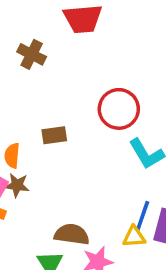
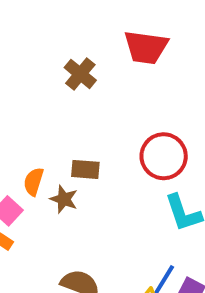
brown star: (17, 185) -> (64, 199), moved

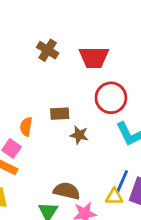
red trapezoid: (146, 47) -> (94, 57), moved
brown star: (64, 199) -> (79, 135), moved

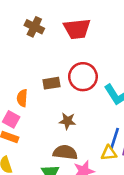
red circle: (111, 98) -> (83, 77), moved
brown star: (79, 135) -> (67, 121), moved

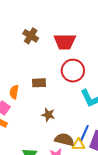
red circle: (83, 77) -> (73, 71), moved
brown semicircle: (65, 152) -> (64, 140), moved

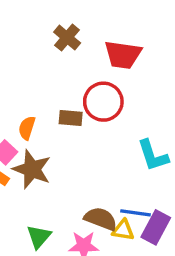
red circle: (73, 71) -> (103, 102), moved
brown star: (48, 115) -> (32, 169), moved, size x1.6
blue line: (84, 133) -> (135, 213), turned 66

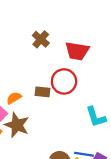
orange semicircle: (27, 128) -> (14, 98), turned 40

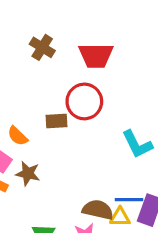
orange semicircle: (14, 98) -> (18, 136), turned -96
brown star: (17, 125) -> (28, 174), size x0.7

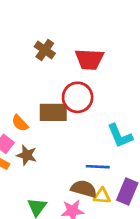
brown rectangle: (56, 121) -> (53, 112), size x1.5
blue line: (129, 200) -> (98, 167), moved

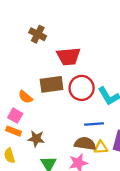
red trapezoid: (89, 59) -> (68, 56), moved
red circle: (78, 97) -> (82, 88), moved
brown star: (27, 155) -> (36, 139), moved

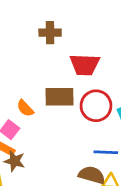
brown cross: (38, 34) -> (50, 33), turned -35
brown star: (36, 139) -> (15, 161), moved

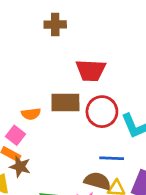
brown cross: (50, 33) -> (55, 24), moved
orange semicircle: (25, 108) -> (31, 114), turned -54

